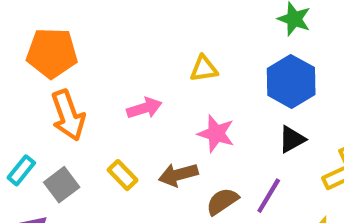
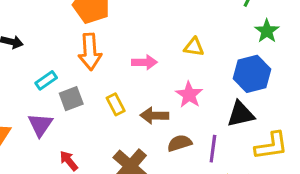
black triangle: (292, 139) -> (241, 114), size x1.4
purple line: (269, 196) -> (213, 149), turned -40

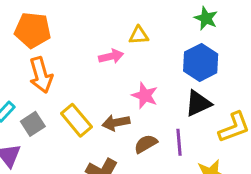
yellow triangle: (194, 47) -> (139, 35), moved
pink arrow: (144, 62) -> (111, 56), moved
yellow rectangle: (116, 104) -> (76, 120), size x1.5

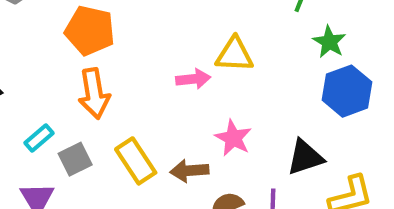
yellow triangle: (139, 35) -> (234, 55), size x1.4
blue hexagon: (201, 62) -> (347, 91), moved

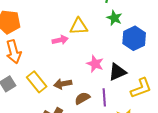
green star: (329, 42) -> (114, 18), moved
pink star: (233, 138) -> (95, 64), moved

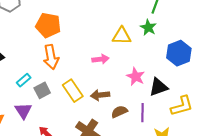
green star: (114, 18) -> (148, 27), moved
pink arrow: (60, 40) -> (101, 59), moved

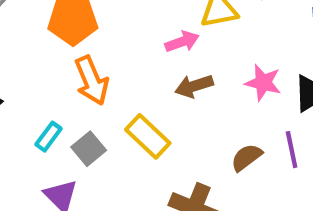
pink arrow: (101, 59) -> (182, 42), moved
brown arrow: (100, 95) -> (194, 86), moved

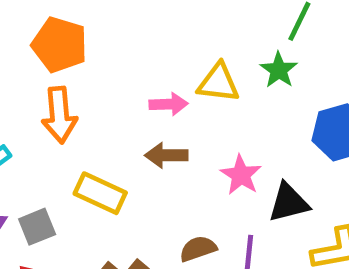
yellow rectangle: (148, 136) -> (100, 193), turned -36
gray square: (89, 149) -> (37, 227), moved

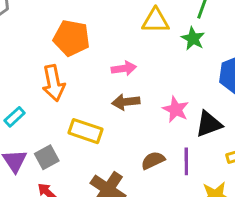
orange pentagon: (60, 45) -> (72, 38), moved
yellow triangle: (218, 83) -> (156, 21), moved

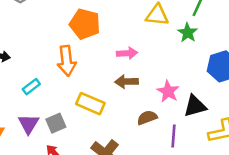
brown semicircle: (153, 160) -> (147, 118), moved

